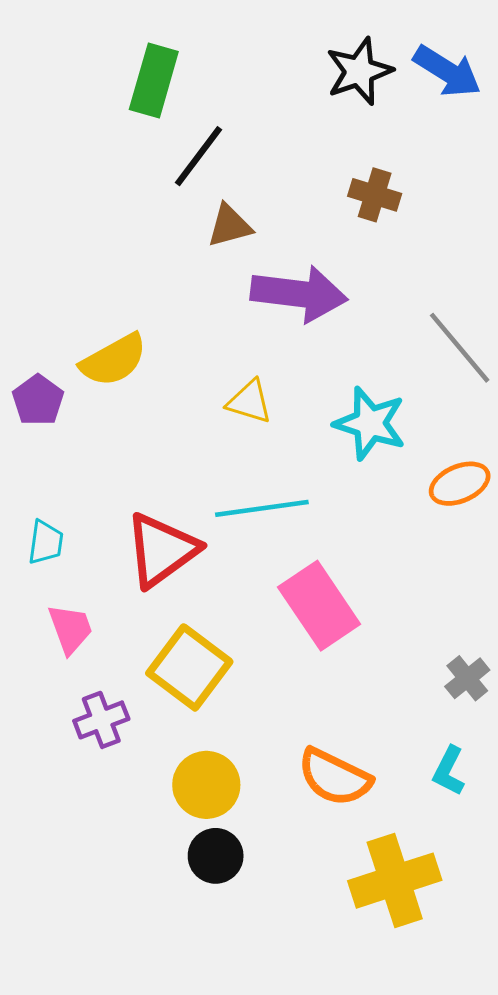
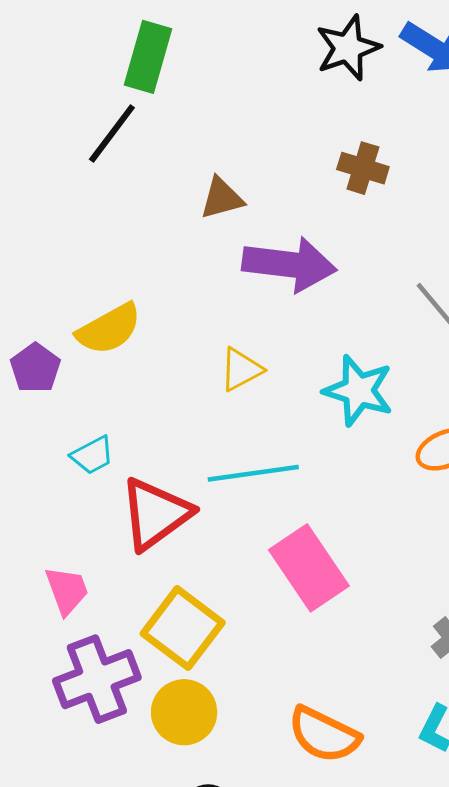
black line: (199, 156) -> (112, 134), moved
yellow triangle: (250, 402) -> (241, 370), turned -45
cyan trapezoid: (46, 542) -> (92, 455), moved, turned 54
purple cross: (101, 720) -> (97, 679), size x1.6
yellow circle: (206, 785) -> (184, 712), moved

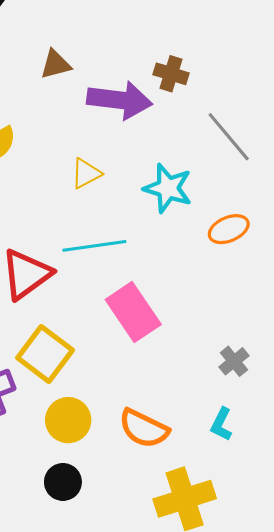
brown cross: (363, 168) -> (171, 74), moved
brown triangle: (222, 198) -> (56, 64), moved
yellow circle: (184, 712) -> (68, 420), moved

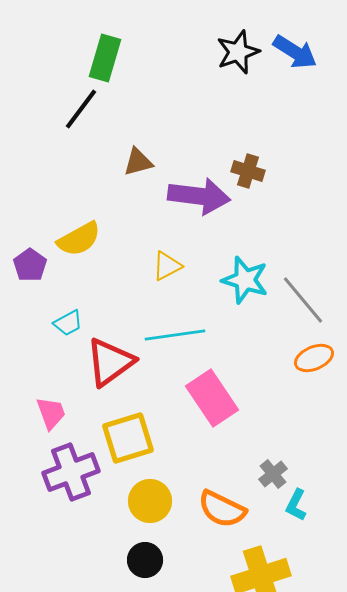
gray line: (229, 137) -> (303, 300), moved
orange ellipse: (229, 229) -> (314, 358), moved
yellow square: (45, 354) -> (128, 438), turned 36
gray cross: (234, 361) -> (273, 474), moved

